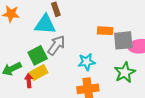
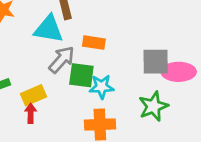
orange rectangle: (105, 31) -> (94, 43), moved
green square: (38, 55) -> (81, 75), moved, turned 30
red arrow: (29, 81) -> (31, 113), moved

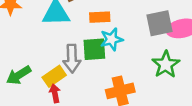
gray arrow: (62, 60) -> (72, 58), moved, turned 148
cyan star: (102, 87) -> (112, 39), moved

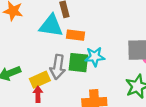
orange rectangle: (100, 17) -> (75, 35), moved

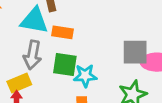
cyan star: (95, 57) -> (85, 76), moved
gray arrow: (58, 67) -> (33, 55), moved

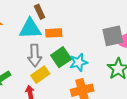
green square: (65, 65) -> (61, 57), turned -30
yellow rectangle: (19, 83) -> (40, 75), moved

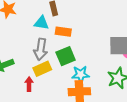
cyan triangle: (30, 29) -> (41, 23), size x0.7
cyan star: (79, 62) -> (81, 74), moved

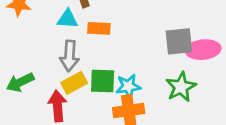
green square: (66, 56) -> (103, 81), moved, turned 30
red arrow: (29, 84) -> (57, 106), size x1.5

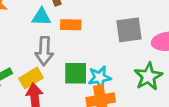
gray square: (179, 41) -> (129, 30), moved
yellow rectangle: (74, 83) -> (31, 78), moved

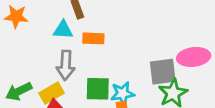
gray square: (129, 30) -> (163, 72), moved

